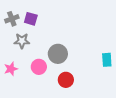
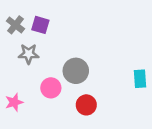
gray cross: (12, 19) -> (15, 25), turned -32
pink star: (11, 69) -> (14, 102), moved

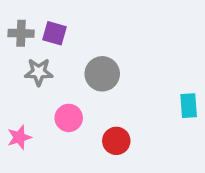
gray cross: (15, 25) -> (21, 33), turned -36
gray circle: (76, 71) -> (102, 74), moved

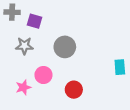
gray cross: (21, 33) -> (12, 12), moved
pink star: (19, 137) -> (23, 87), moved

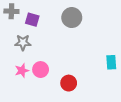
gray circle: (65, 47) -> (72, 18), moved
pink star: (23, 87) -> (22, 71), moved

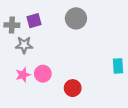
gray cross: (11, 11) -> (12, 25), moved
purple square: (32, 20) -> (34, 21), turned -32

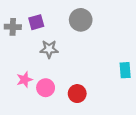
gray star: (24, 45) -> (49, 49), moved
pink circle: (43, 74) -> (46, 88), moved

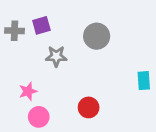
gray circle: (81, 20) -> (97, 36), moved
pink circle: (46, 88) -> (39, 117), moved

